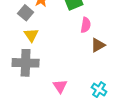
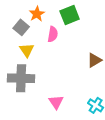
pink semicircle: (86, 25) -> (53, 34), moved

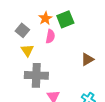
orange star: (37, 14) -> (45, 18), moved
gray cross: (21, 78) -> (36, 75), moved

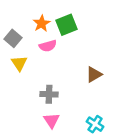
pink semicircle: (50, 36) -> (48, 46), turned 64
gray cross: (36, 75) -> (49, 94), moved, size x0.6

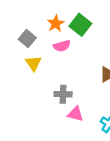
green square: (66, 25) -> (80, 25), turned -30
pink triangle: (52, 120) -> (75, 114), moved, turned -42

